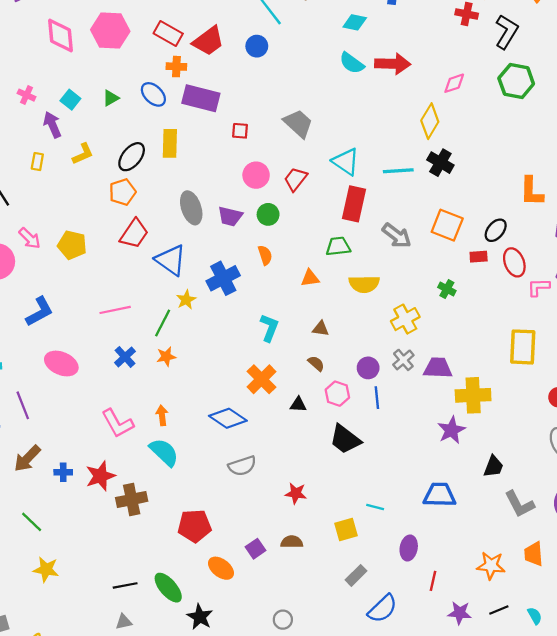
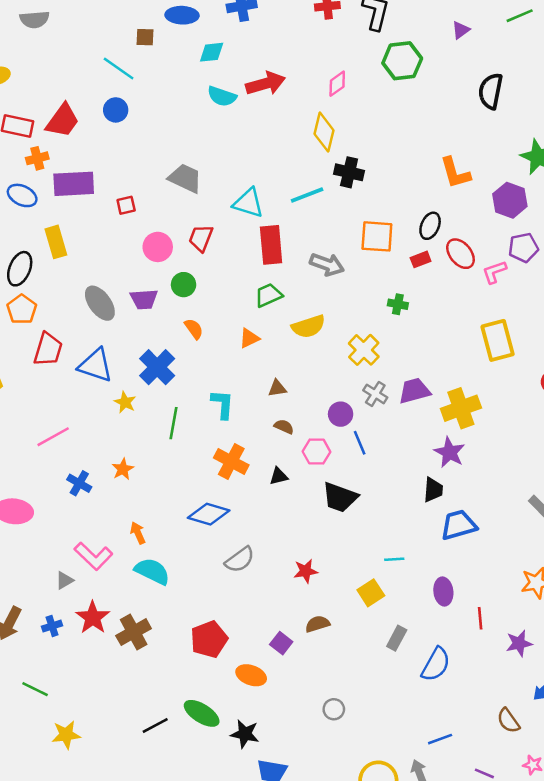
green line: (163, 323) -> (173, 423), moved
black trapezoid: (494, 466) -> (433, 490), moved
gray triangle: (124, 622) -> (64, 580), moved

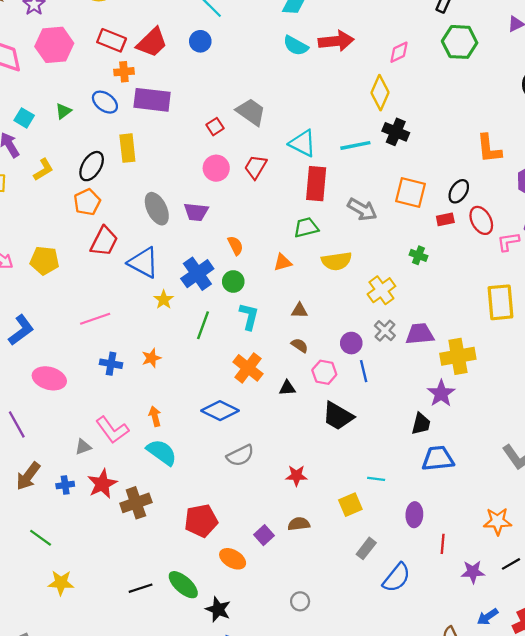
red square: (126, 205) -> (215, 127), moved, turned -30
green circle: (184, 285) -> (233, 281), moved
blue cross: (79, 483) -> (111, 364), turned -30

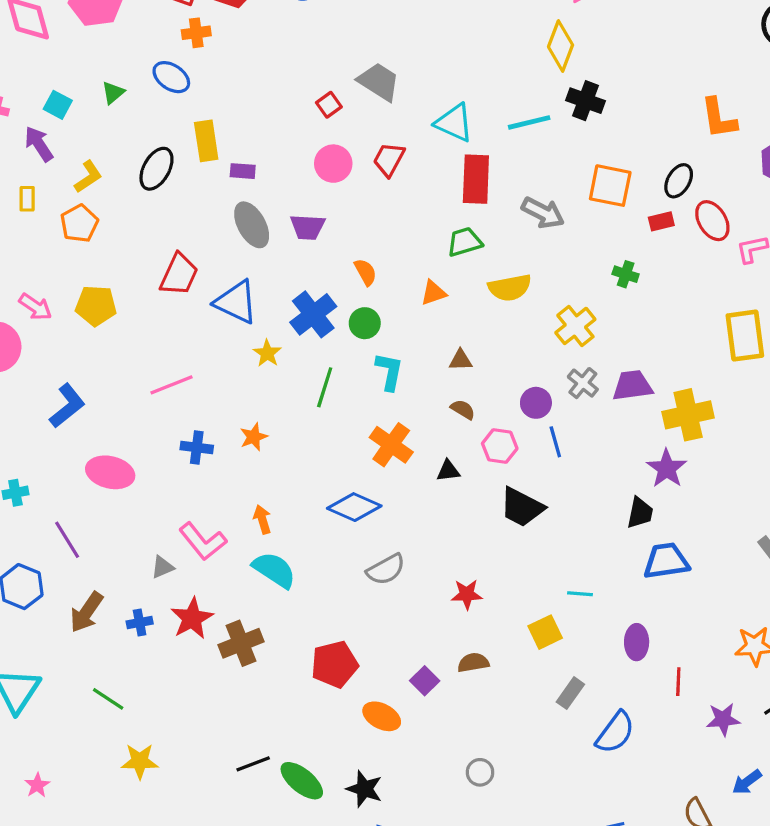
purple rectangle: (152, 100) -> (243, 171), moved, size x0.5
orange pentagon: (87, 202) -> (79, 223), moved
green ellipse: (183, 585) -> (302, 781), moved

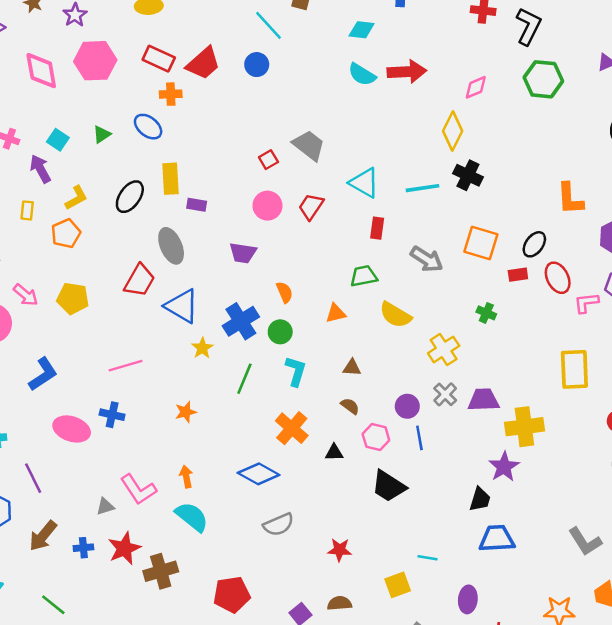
red rectangle: (476, 179) -> (377, 228), size x0.6
gray ellipse: (252, 225) -> (171, 246), moved
yellow semicircle: (510, 288) -> (395, 315), turned 36
blue cross: (197, 448) -> (112, 415), moved

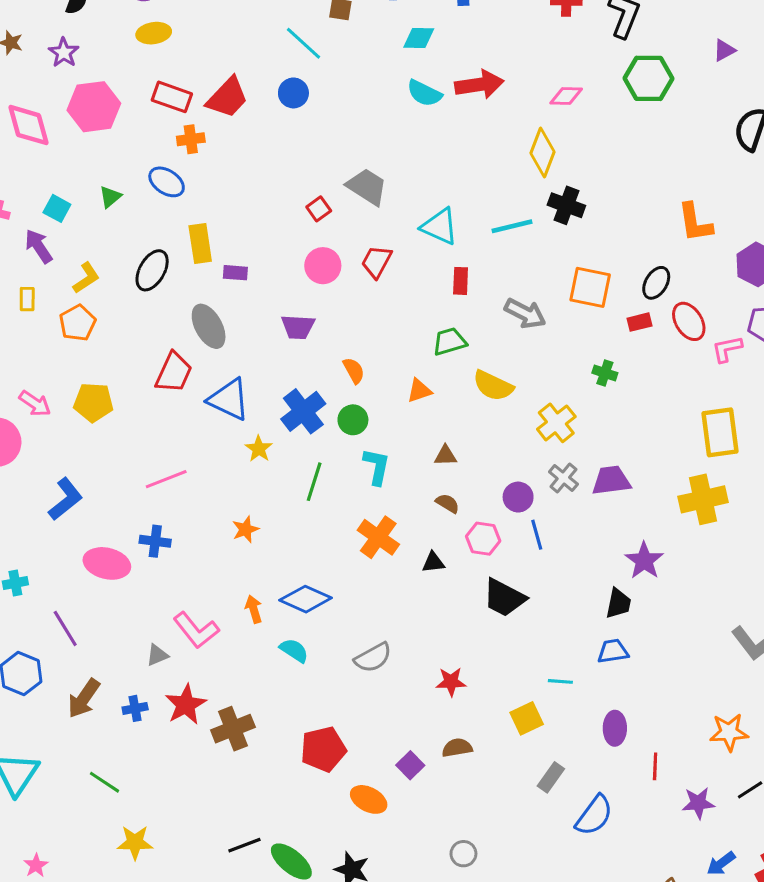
pink diamond: (476, 87) -> (566, 96), turned 30
yellow cross: (524, 427) -> (703, 499), moved
blue diamond: (259, 474) -> (306, 599), moved
cyan semicircle: (192, 517) -> (294, 650), moved, size x0.7
blue trapezoid: (497, 539) -> (613, 651), moved, size x0.7

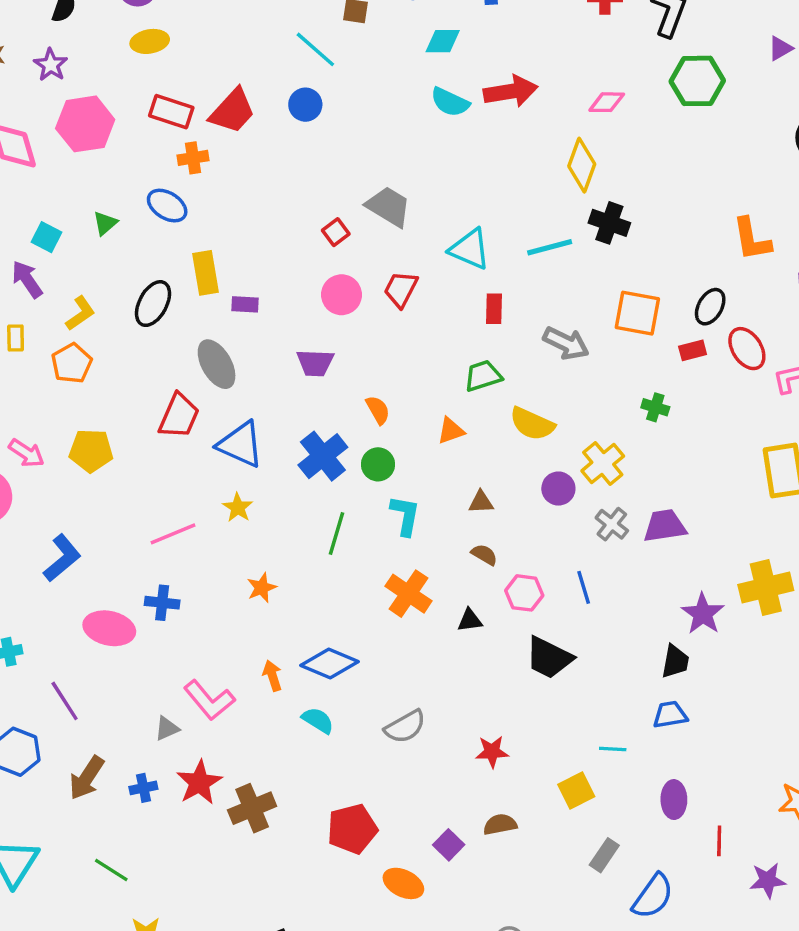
yellow star: (259, 449) -> (238, 508), moved
purple circle: (518, 497) -> (558, 489), moved
yellow cross: (703, 499) -> (766, 588), moved

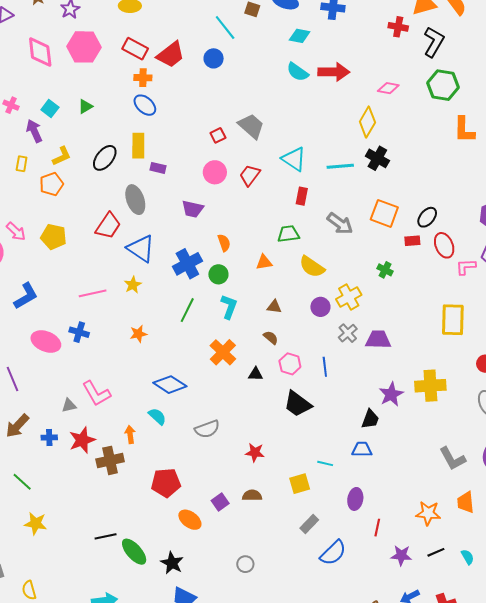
blue ellipse: (167, 206) -> (145, 105), moved
orange L-shape: (752, 239) -> (464, 130), moved
orange arrow: (272, 676) -> (130, 434), moved

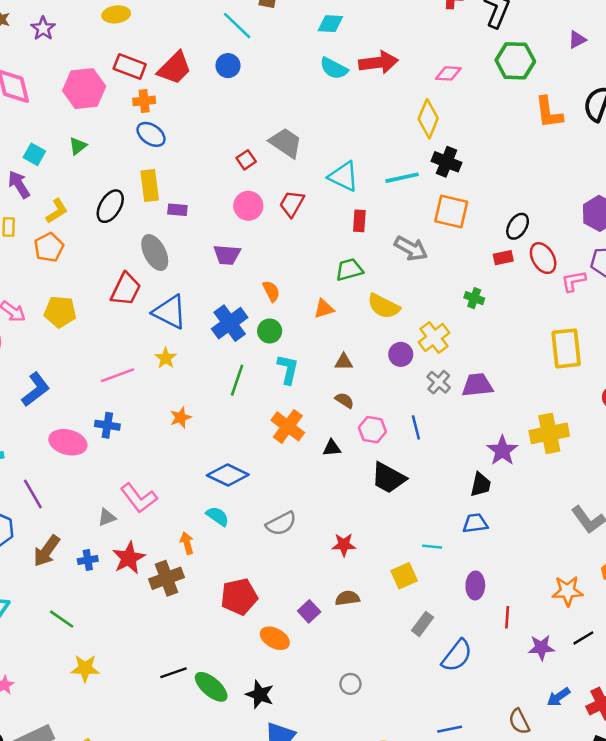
pink hexagon: (84, 47) -> (84, 89), moved
orange square: (384, 213) -> (451, 211), moved

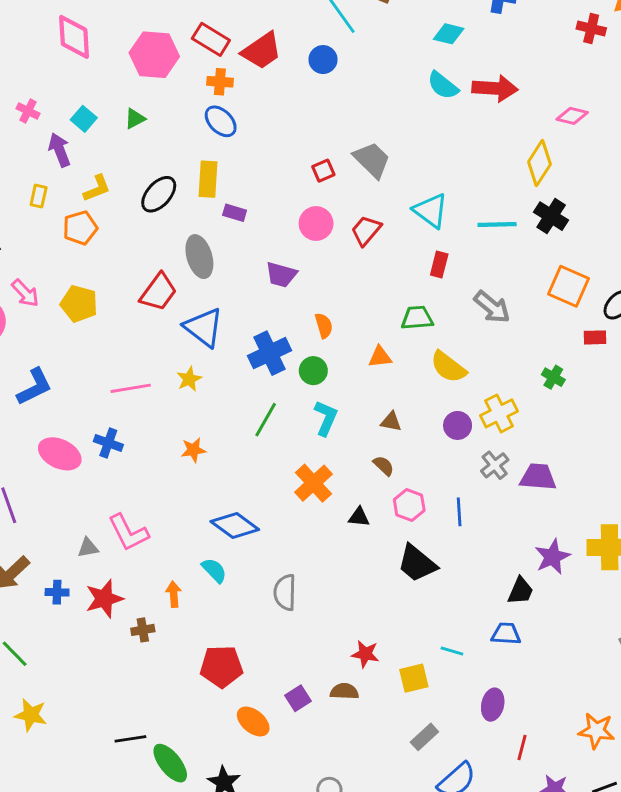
orange square: (451, 211) -> (569, 286), moved
gray semicircle: (281, 524) -> (285, 592), turned 108
red star: (344, 545) -> (365, 654), moved
brown cross: (167, 578) -> (143, 630), size x0.6

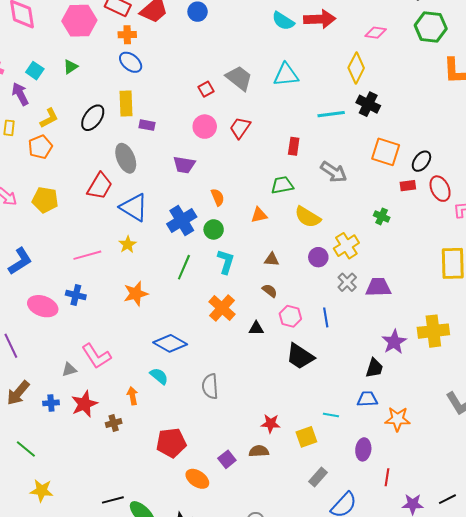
cyan triangle: (431, 211) -> (286, 75), moved, turned -36
orange star: (193, 450) -> (136, 294), size x1.4
orange star: (596, 731) -> (398, 419), moved

